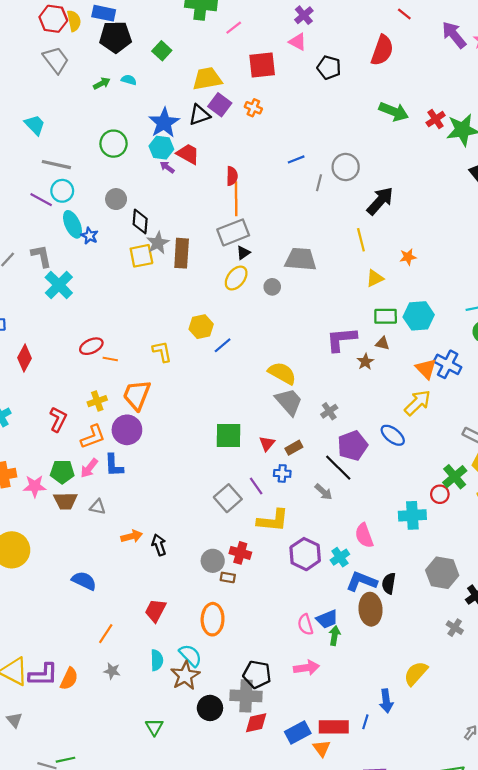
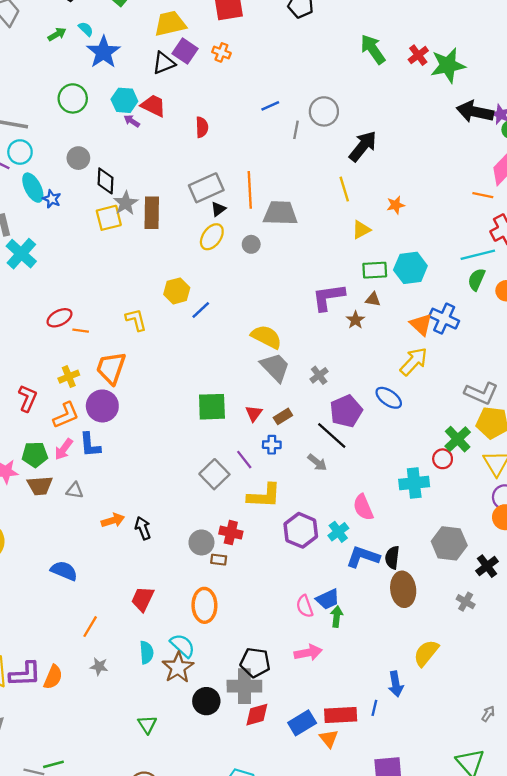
cyan semicircle: (129, 80) -> (86, 29), turned 32
green arrow: (394, 112) -> (373, 49), turned -144
blue star: (164, 123) -> (103, 52), moved
orange line: (236, 199) -> (250, 190), moved
brown ellipse: (370, 609) -> (403, 589), moved

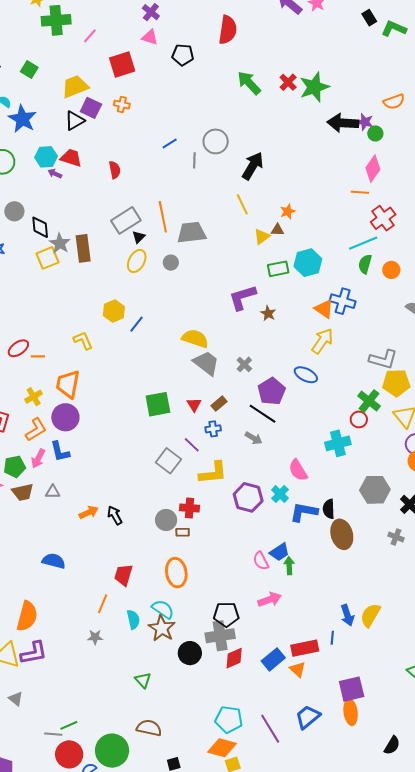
brown triangle: (373, 299) -> (277, 230), moved
orange line: (90, 627) -> (103, 604), moved
yellow semicircle: (426, 653) -> (370, 615), moved
orange semicircle: (53, 677) -> (27, 616), moved, size x1.4

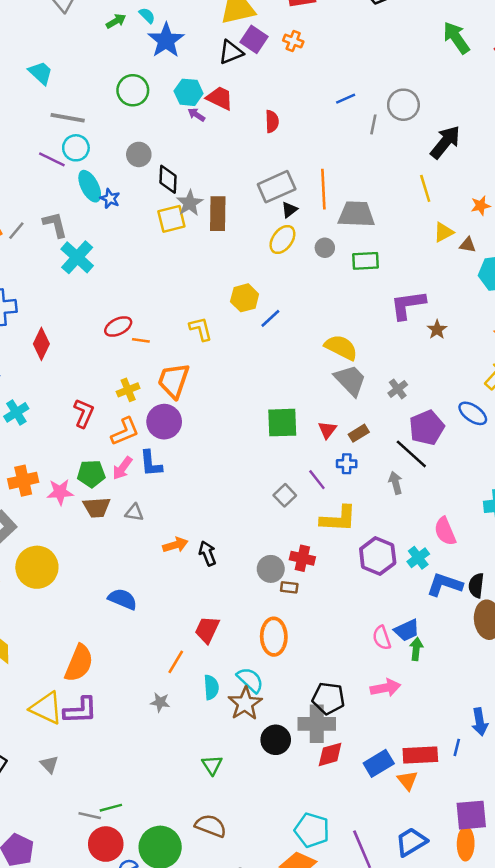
brown triangle: (277, 230) -> (468, 245), moved
green rectangle: (278, 269) -> (365, 261), moved
gray arrow: (254, 438) -> (396, 483), turned -144
gray square: (168, 461) -> (285, 495), size x0.7

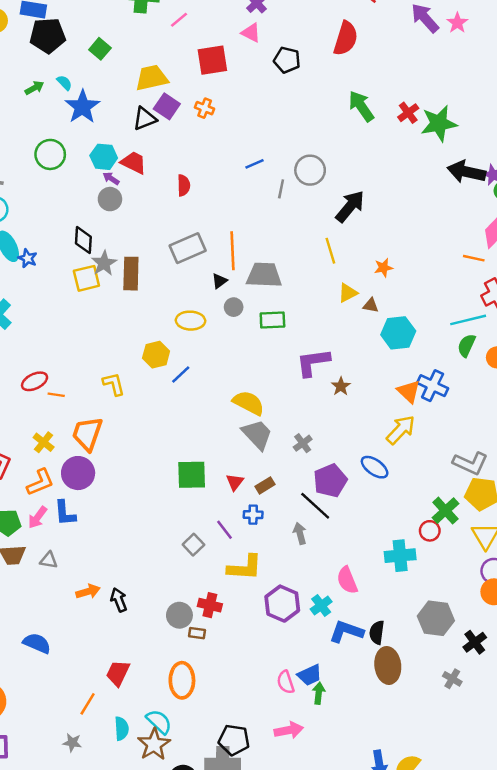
gray circle: (139, 154) -> (110, 199), moved
black triangle: (289, 210) -> (219, 281), moved
yellow ellipse: (282, 239) -> (190, 321), moved, turned 56
yellow cross: (128, 390) -> (44, 442), turned -30

